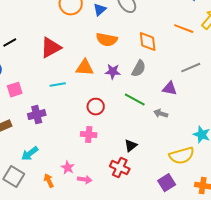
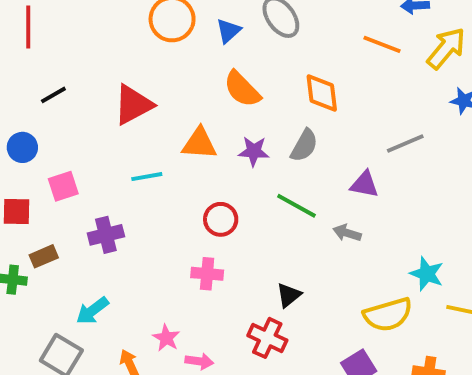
orange line: (184, 29) -> (382, 44), moved
orange semicircle: (107, 40) -> (242, 89), turned 35

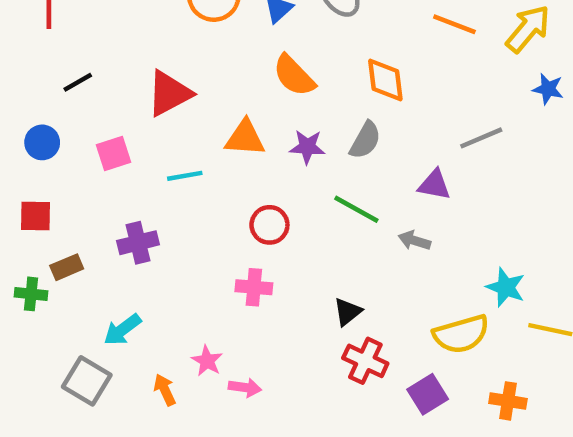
pink square: (63, 186) -> (113, 154), moved
red cross: (267, 338) -> (365, 361), moved

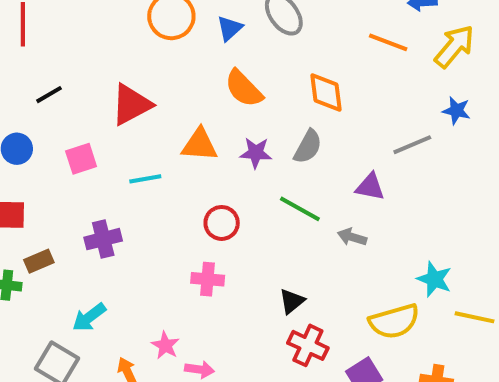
blue star: (548, 89) -> (456, 111), moved

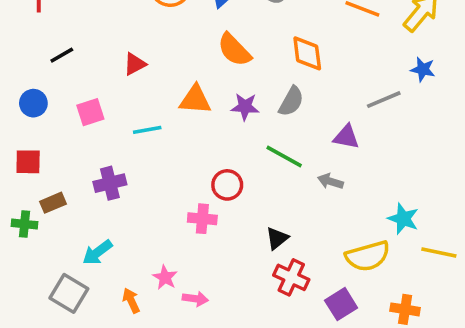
red triangle: (131, 105) -> (135, 64), size x0.6
red circle: (222, 223) -> (227, 185), moved

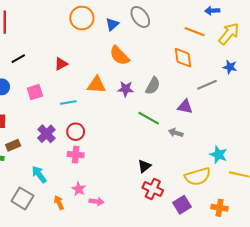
orange diamond: (307, 53) -> (183, 58), moved
purple cross: (110, 183) -> (46, 134), turned -30
red circle: (227, 185) -> (76, 132), moved
pink cross: (202, 219) -> (76, 155), moved
cyan arrow: (97, 253) -> (39, 174), turned 90

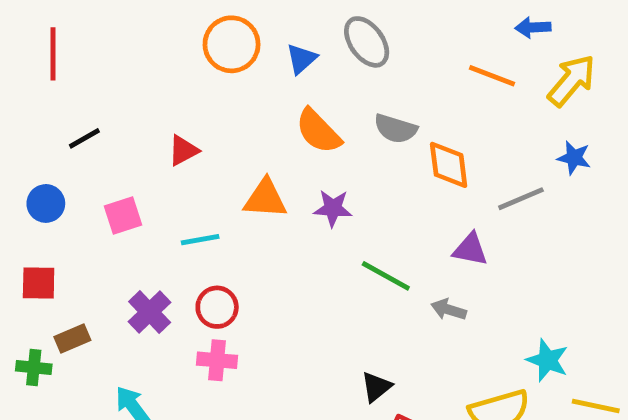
orange diamond: (183, 58) -> (449, 165), moved
gray semicircle: (153, 86) -> (396, 129), moved, turned 78

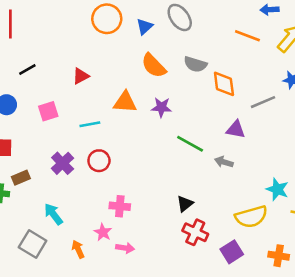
pink cross: (217, 360) -> (120, 206), moved

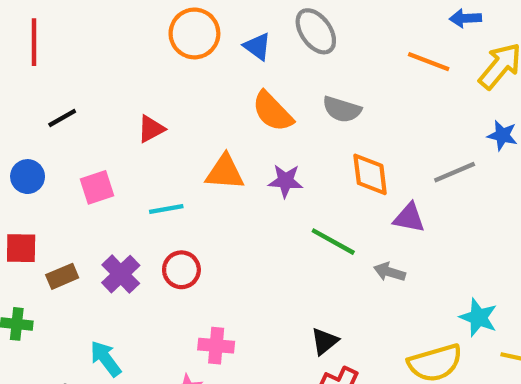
blue triangle: (145, 27) -> (257, 46), turned -42
orange diamond: (224, 84) -> (370, 174), moved
brown rectangle: (21, 178) -> (62, 276), moved

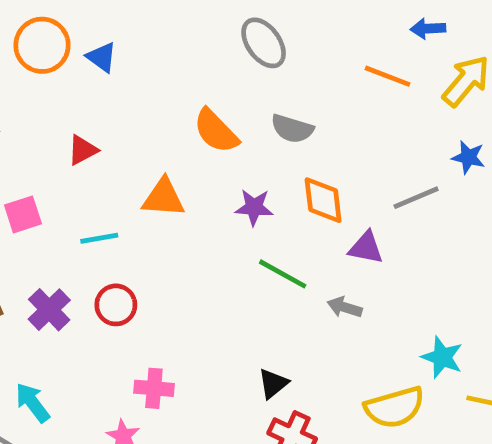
orange circle: (194, 33) -> (42, 45), moved
blue triangle: (257, 46) -> (102, 57), moved
purple star: (285, 181) -> (254, 207), moved

